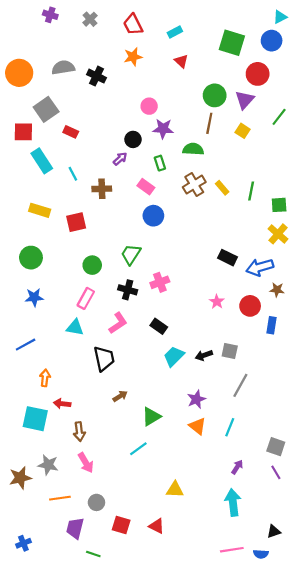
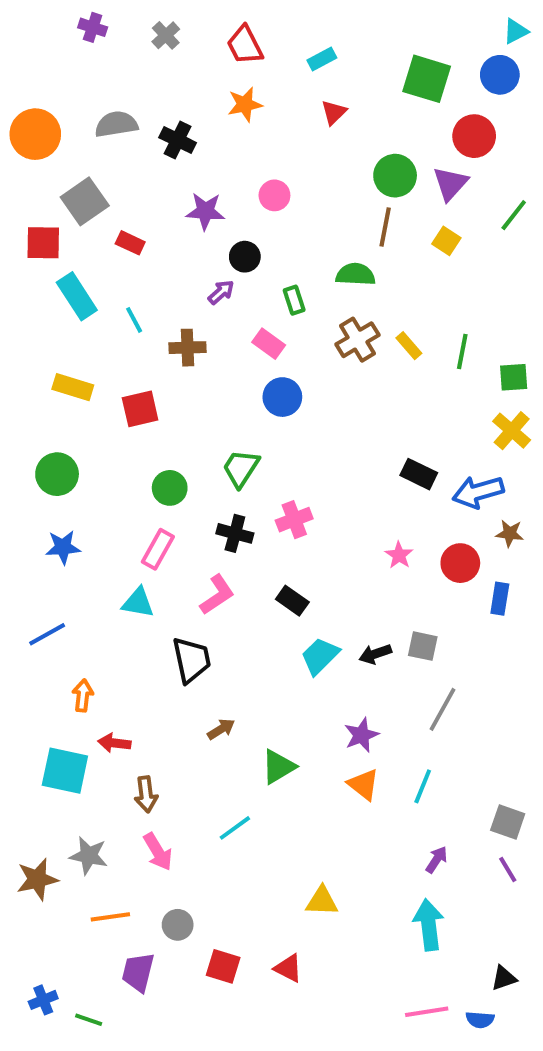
red triangle: (181, 61) -> (334, 112), turned 32
purple star: (163, 129) -> (205, 211), moved
cyan line: (138, 449) -> (235, 828), moved
green line: (93, 554) -> (89, 1020), moved

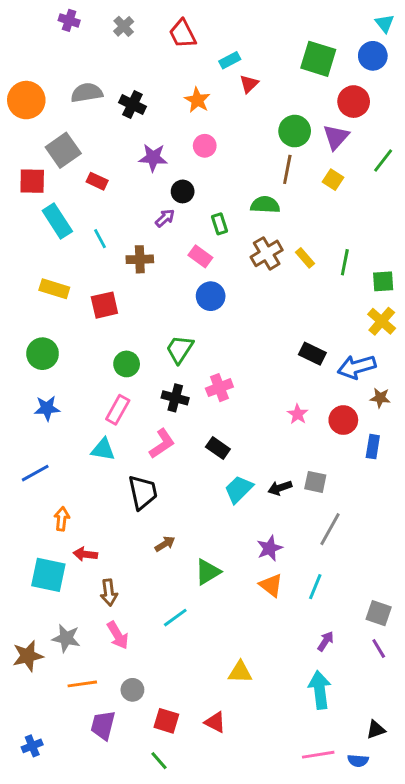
cyan triangle: (516, 31) -> (385, 23), turned -42
cyan rectangle: (322, 59) -> (230, 60), moved
orange star: (245, 104) -> (197, 100), moved, turned -30
green line: (89, 1020) -> (159, 761), moved, turned 30

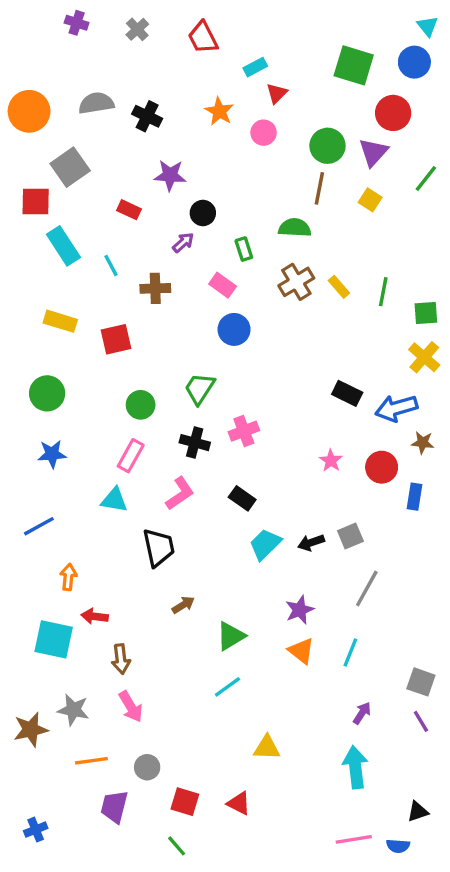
pink circle: (205, 146) -> (264, 133), moved
red rectangle: (97, 181) -> (129, 210), moved
gray square: (315, 482) -> (350, 536), turned -35
cyan line: (175, 618) -> (227, 687), moved

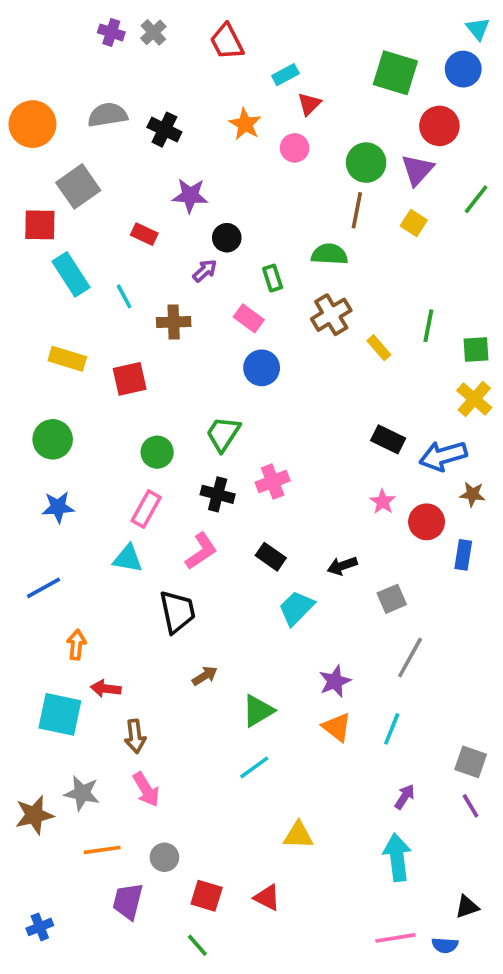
purple cross: (77, 23) -> (111, 32), moved
yellow rectangle: (339, 287) -> (379, 348), moved
pink star: (331, 461) -> (383, 502), moved
black arrow: (311, 543) -> (342, 566), moved

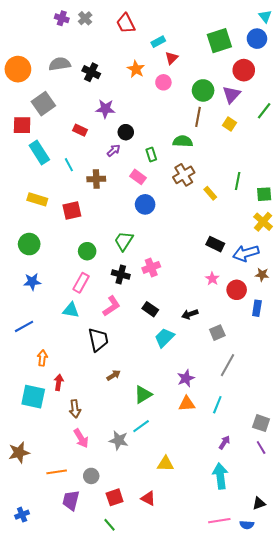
green square: (395, 73) -> (219, 41), turned -35
red arrow: (106, 689) -> (59, 382), turned 91
orange triangle: (337, 727) -> (187, 404), turned -42
gray star: (82, 793) -> (119, 440), moved
red square: (207, 896) -> (115, 497), turned -36

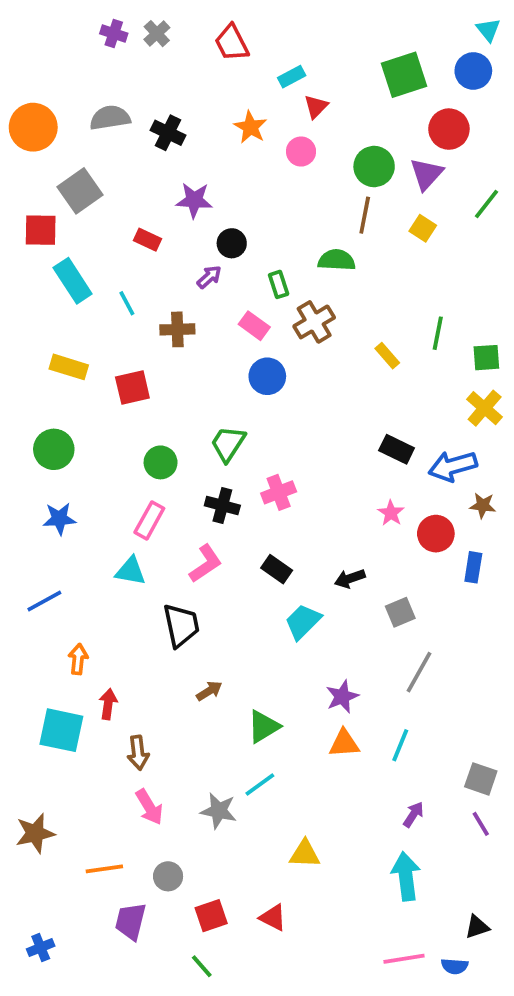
brown cross: (184, 175) -> (314, 322), moved

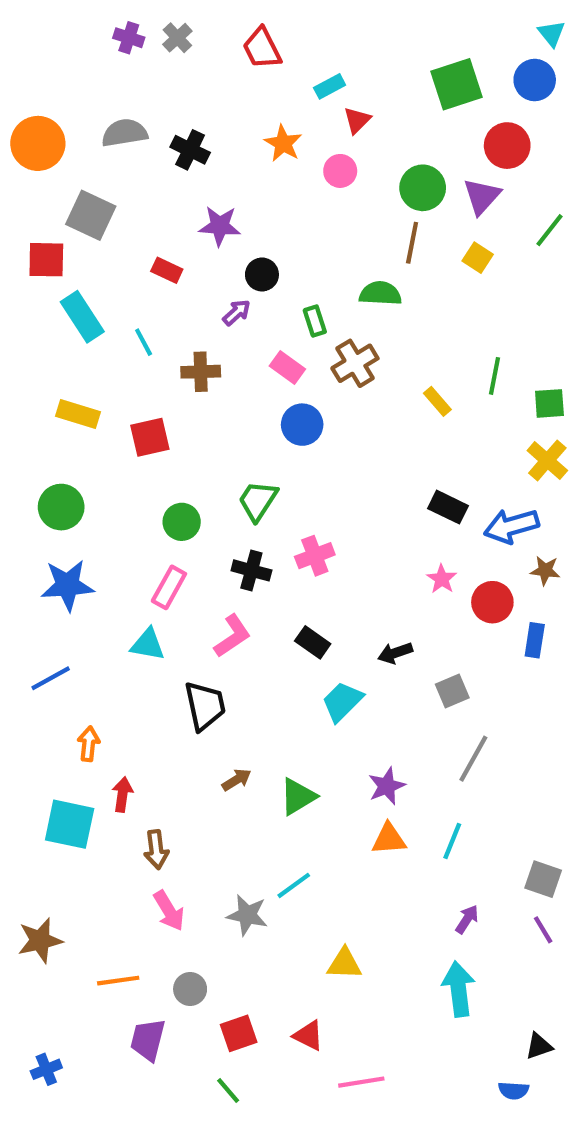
gray square: (80, 191) -> (91, 215), turned -30
blue star: (59, 519) -> (67, 585), size x1.4
green triangle: (264, 726) -> (298, 797), moved
pink line: (404, 959) -> (361, 1082), moved

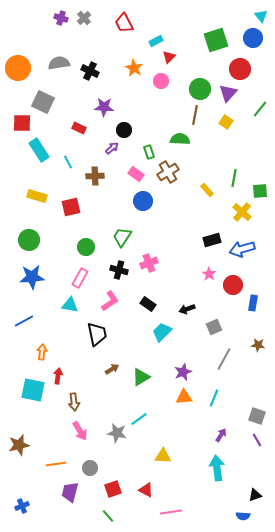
yellow cross: (547, 461) -> (242, 212), moved
black rectangle: (448, 507) -> (212, 240), turned -42
brown star: (545, 570) -> (258, 345), moved

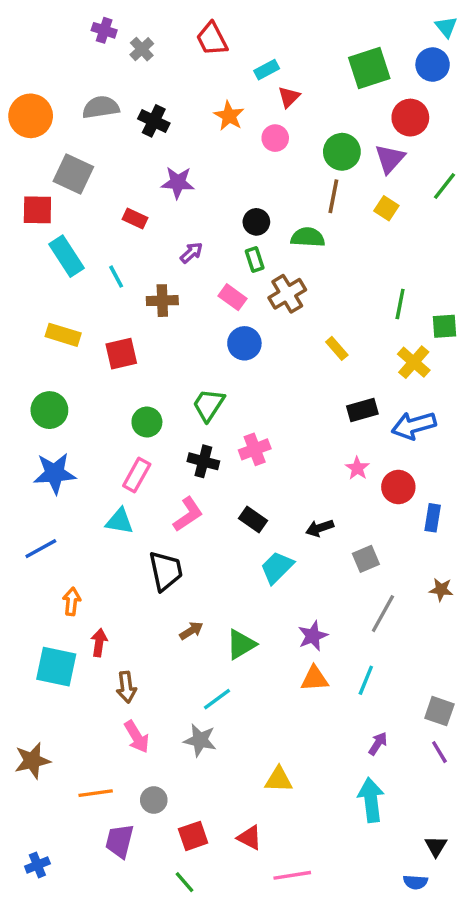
gray cross: (84, 18) -> (142, 49), moved
black circle: (124, 130) -> (256, 222), moved
yellow rectangle: (207, 190) -> (337, 348), moved
cyan line: (139, 419) -> (217, 699), moved
black triangle: (255, 495) -> (436, 846), turned -40

